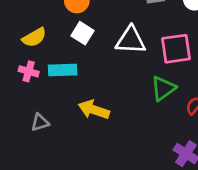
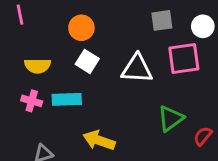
yellow semicircle: (34, 37) -> (38, 66), turned 30
pink square: (176, 49) -> (184, 59), moved

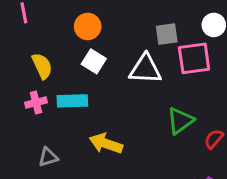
gray square: (162, 20) -> (167, 34), moved
yellow semicircle: (38, 66) -> (42, 66), turned -115
pink cross: (32, 101) -> (36, 102), turned -30

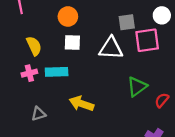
white square: (94, 61) -> (72, 43), turned -30

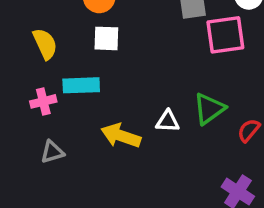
white triangle: (111, 48) -> (168, 121), moved, size x0.6
pink cross: (29, 73) -> (43, 101), moved

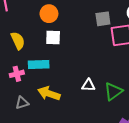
green triangle: (209, 109) -> (113, 91), moved
yellow arrow: (121, 136) -> (49, 94), moved

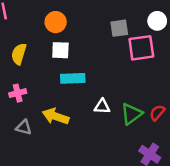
yellow semicircle: (18, 41) -> (19, 54), turned -138
cyan rectangle: (39, 64) -> (73, 78), moved
gray triangle: (22, 103) -> (24, 127), turned 32

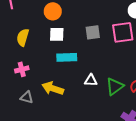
gray square: (119, 28) -> (93, 32), moved

